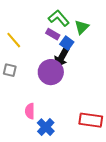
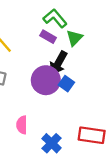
green triangle: (82, 27) -> (74, 38), moved
blue square: (67, 43) -> (66, 84), moved
blue cross: (46, 127) -> (52, 143), moved

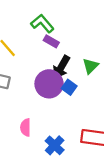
green L-shape: (55, 18) -> (42, 23), moved
green triangle: (74, 38) -> (90, 66), moved

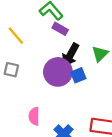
blue square: (69, 87) -> (78, 75), turned 32

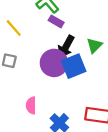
blue square: (78, 75) -> (74, 66), size x1.6

